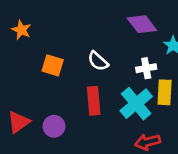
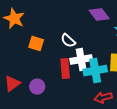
orange star: (21, 30) -> (14, 19), size x1.5
white cross: (146, 68) -> (81, 60), moved, size x1.5
cyan cross: (136, 104) -> (95, 71), turned 30

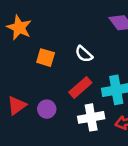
white cross: (81, 60) -> (91, 117), moved
red rectangle: (65, 69) -> (80, 88), turned 54

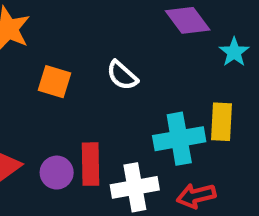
red rectangle: (80, 88) -> (90, 164), moved, turned -50

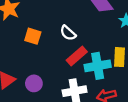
red rectangle: (90, 164) -> (77, 56), moved, turned 50

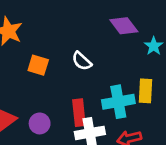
red rectangle: (77, 56) -> (79, 113), moved, turned -55

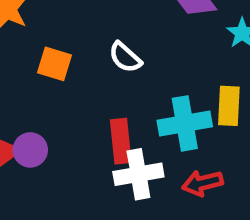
purple circle: (40, 123) -> (30, 150), moved

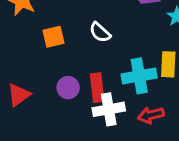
orange square: (55, 64) -> (54, 37), turned -30
purple circle: (30, 150) -> (68, 88), moved

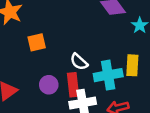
white semicircle: (100, 32) -> (79, 62), moved

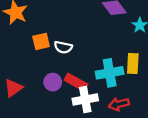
white semicircle: (79, 62) -> (63, 47), moved, turned -30
red rectangle: (73, 85) -> (76, 82), turned -55

